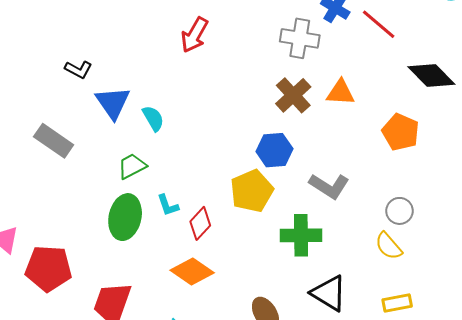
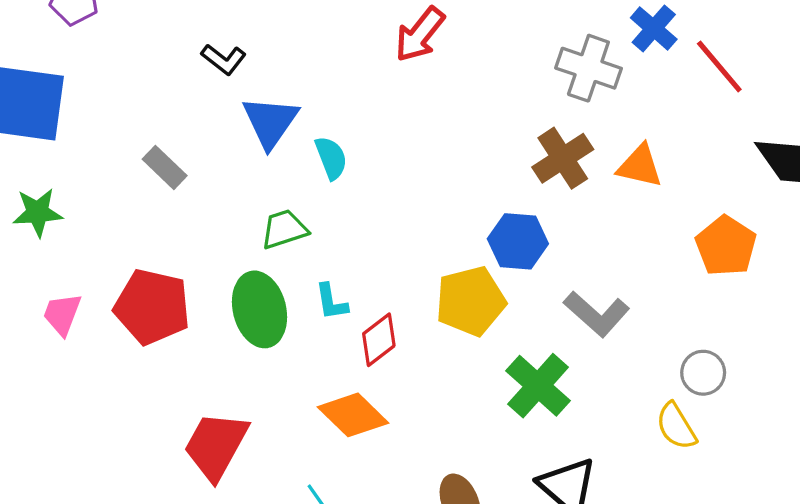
gray rectangle: (54, 141) -> (165, 167), size x0.7
green ellipse: (125, 217) -> (259, 309), turned -36
green cross: (301, 235) -> (538, 386), turned 33
red pentagon: (48, 268) -> (152, 307), moved

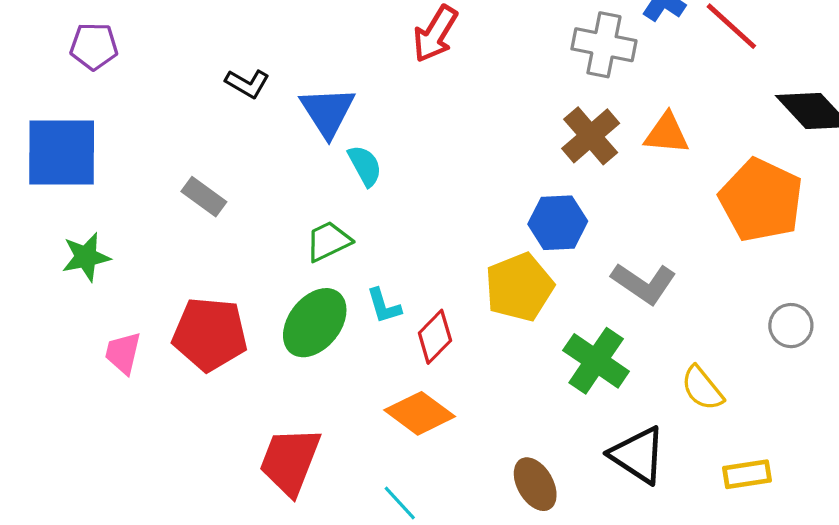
blue triangle: (270, 122) -> (328, 112), moved
orange pentagon: (726, 246) -> (761, 200), size x1.4
green ellipse: (259, 309) -> (315, 323), turned 60
gray circle: (703, 373) -> (791, 326), moved
yellow semicircle: (676, 426) -> (702, 388), moved

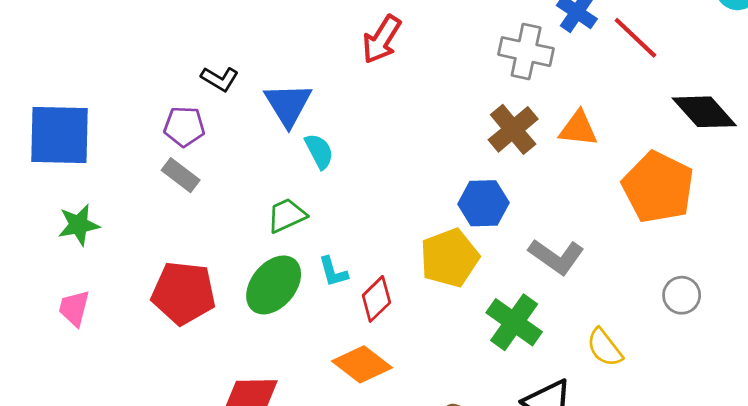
purple pentagon: (94, 46) -> (184, 126), moved
pink trapezoid: (123, 353) -> (74, 308), moved

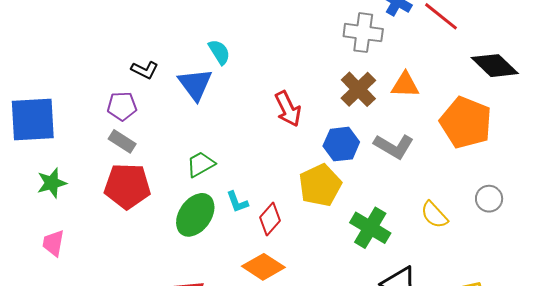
red arrow: (382, 39) -> (288, 109), moved, turned -54
cyan semicircle: (319, 151) -> (219, 52), moved
gray L-shape: (556, 257) -> (394, 146), moved
red pentagon: (184, 293) -> (127, 186), moved
yellow semicircle: (605, 347) -> (434, 215), moved

